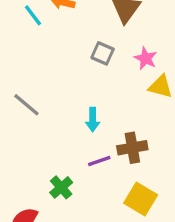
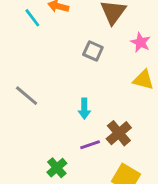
pink star: (146, 58) -> (140, 42), moved
brown cross: (132, 148) -> (119, 133), turned -30

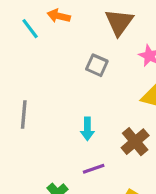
gray line: (27, 96) -> (24, 115), turned 55
brown cross: (119, 133) -> (135, 142), moved

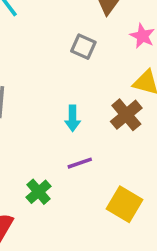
brown cross: (135, 142) -> (126, 115), moved

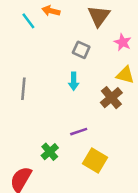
cyan arrow: (73, 118) -> (74, 81), moved
yellow square: (125, 204) -> (95, 160), moved

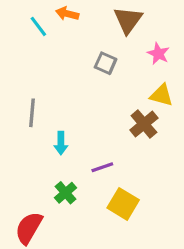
cyan arrow: (74, 81) -> (61, 143), moved

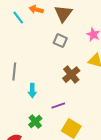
brown triangle: (128, 20) -> (63, 14), moved
brown cross: (144, 124) -> (71, 75), moved

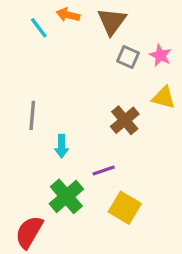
gray square: (60, 41) -> (128, 57), moved
green cross: (35, 122) -> (66, 196), size x1.5

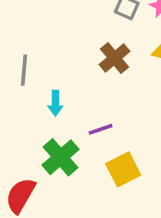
brown cross: (125, 120) -> (114, 58), moved
yellow square: (125, 208) -> (123, 169), turned 32

